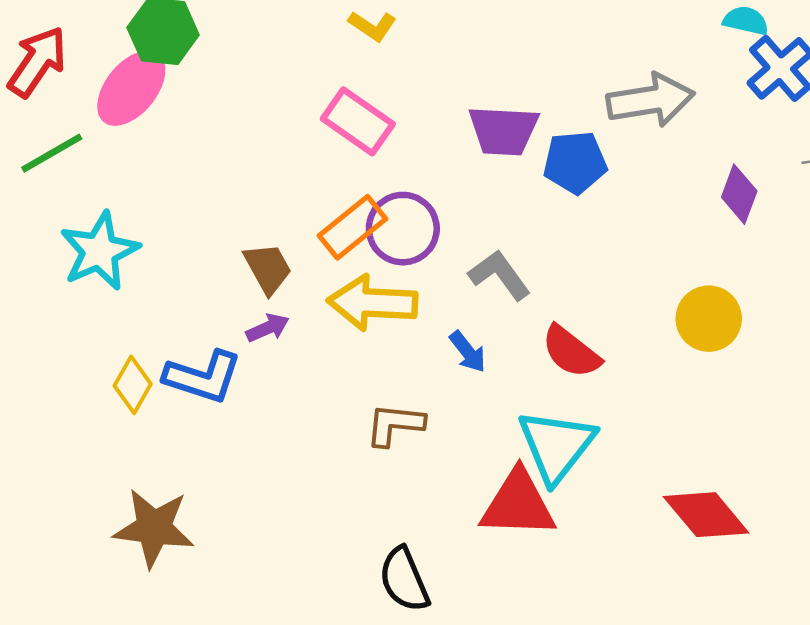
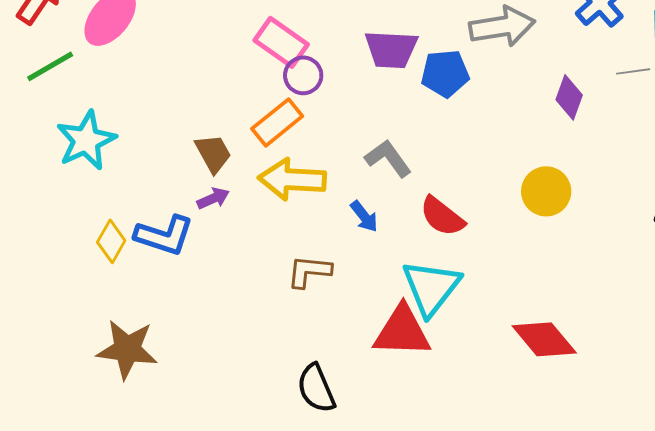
purple circle: (403, 229) -> (303, 75), moved, size x0.7

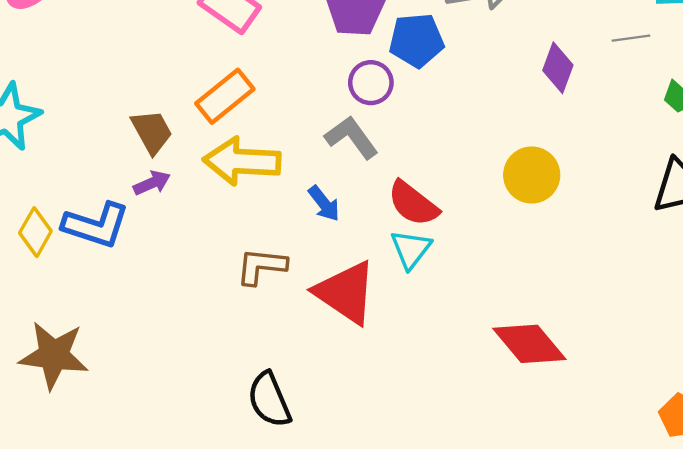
purple circle: (303, 75) -> (371, 83), moved
cyan triangle: (431, 287) -> (411, 249), moved, size x0.6
red triangle: (402, 331) -> (346, 292), moved, turned 32

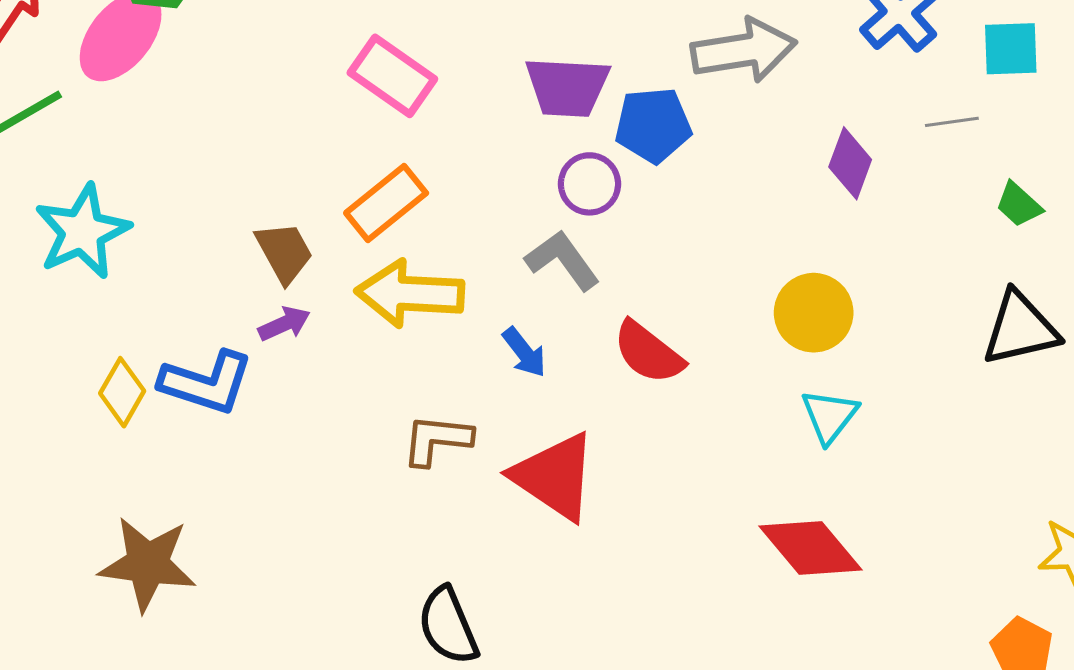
cyan triangle: (411, 249) -> (830, 416), moved

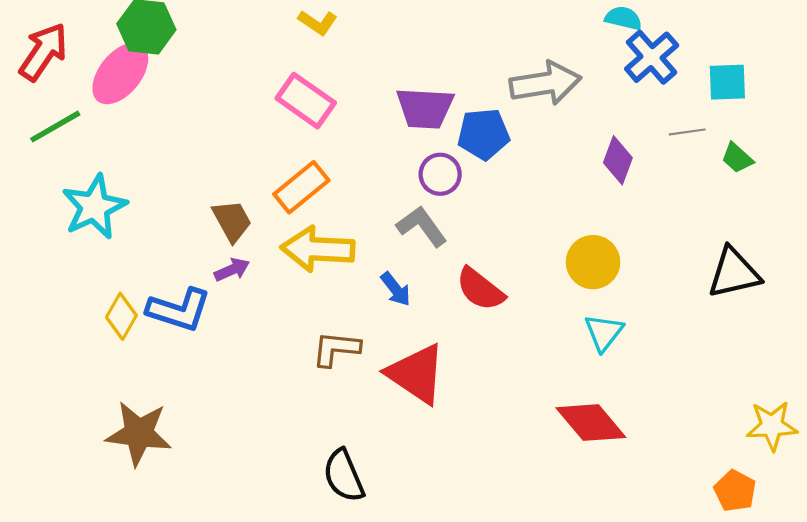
green trapezoid: (1019, 205) -> (737, 158), moved

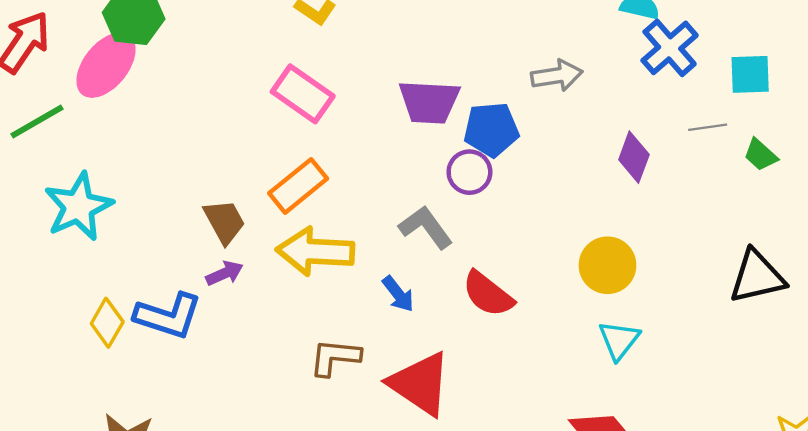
gray arrow: (545, 83) -> (557, 75), size x0.7
purple circle: (440, 174) -> (469, 172), moved

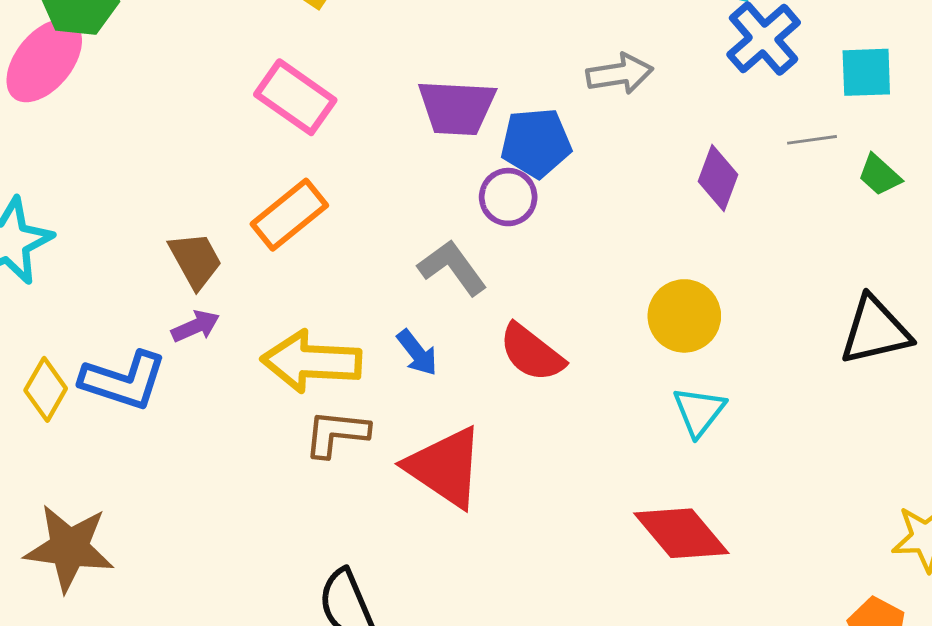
yellow arrow: (315, 251) -> (311, 361), moved

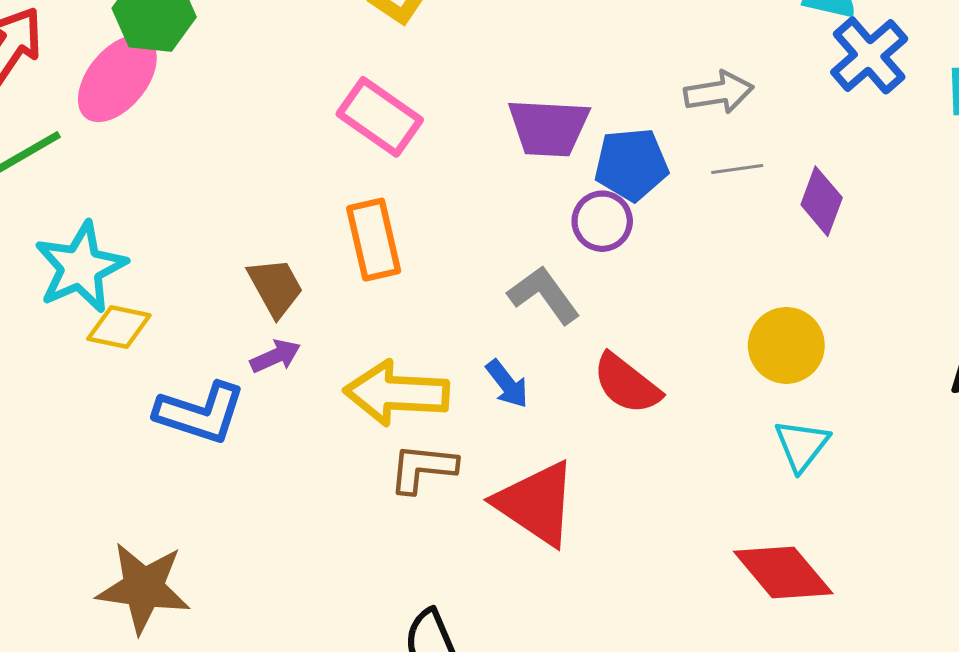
gray line: (812, 140) -> (737, 169), moved
orange rectangle: (289, 215) -> (374, 240), turned -64
yellow diamond: (46, 389) -> (119, 327), moved, turned 72

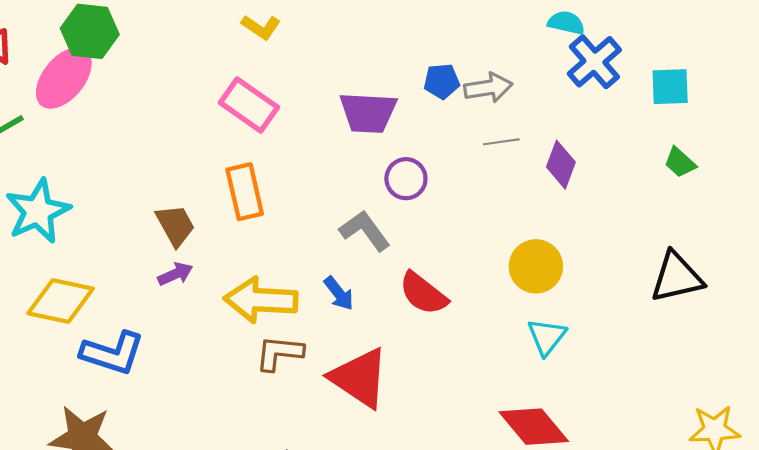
blue pentagon: (631, 164) -> (442, 81), moved, size x0.7
yellow diamond: (119, 327) -> (61, 301), moved, size x1.5
blue L-shape: (200, 413) -> (113, 353), moved

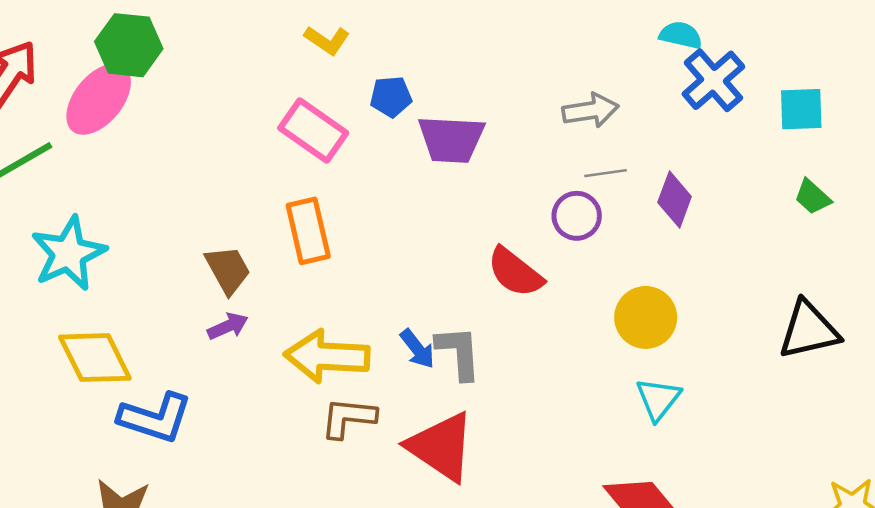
blue pentagon: (442, 81) -> (391, 97), moved
purple circle: (406, 179) -> (577, 216), moved
gray L-shape: (365, 231) -> (459, 353), moved, turned 32
red semicircle: (423, 293) -> (515, 272), moved
yellow diamond: (61, 301) -> (95, 358), turned 52

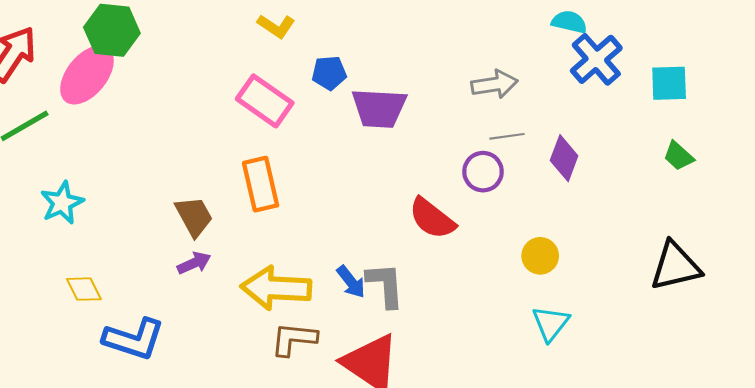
cyan star: (69, 253) -> (62, 203), size x0.7
yellow circle: (646, 317) -> (540, 256), size x0.7
yellow diamond: (95, 358) -> (84, 289), size x0.6

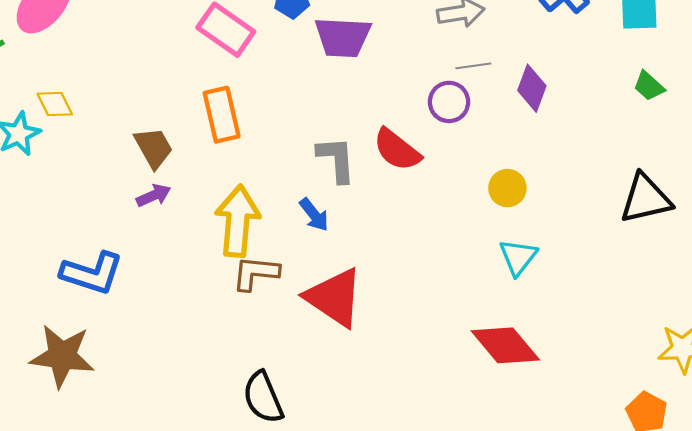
gray L-shape: (385, 285) -> (336, 159), moved
yellow arrow: (276, 288) -> (238, 221), turned 92
yellow diamond: (84, 289) -> (55, 104), moved

